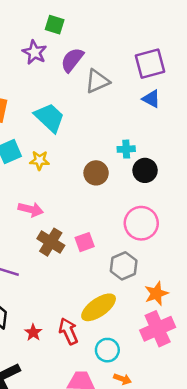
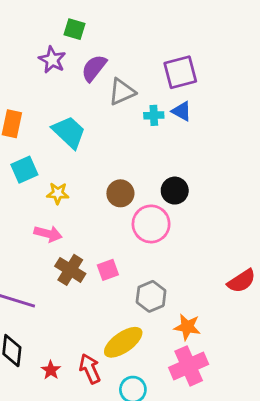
cyan cross: (126, 149) -> (154, 115), moved
yellow star: (39, 160) -> (58, 193), moved
pink circle: (141, 223) -> (151, 224), moved
orange star: (156, 294) -> (187, 327), turned 30

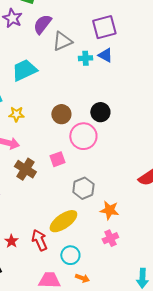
cyan trapezoid: (69, 132) -> (24, 70), turned -68
pink square: (108, 270) -> (57, 159), moved
pink cross: (189, 366) -> (110, 238), size x0.6

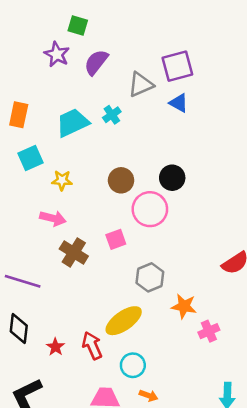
gray triangle: (62, 41) -> (141, 85), moved
cyan cross: (85, 58) -> (112, 115), moved, turned -32
pink cross: (110, 238) -> (209, 331), moved

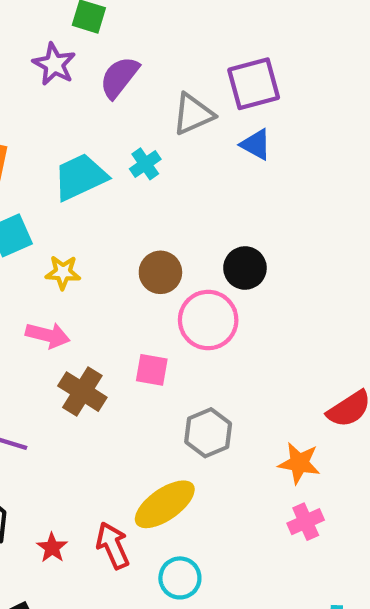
pink square: (116, 239) -> (152, 370), turned 30
orange star: (184, 306) -> (299, 463), moved

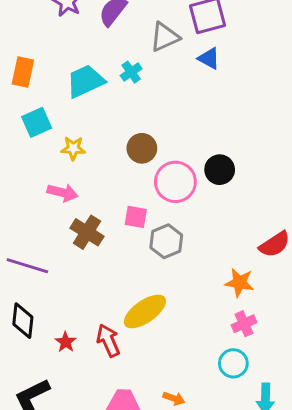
black circle: (245, 268) -> (220, 170), moved
gray hexagon: (208, 433) -> (166, 241), moved
cyan circle: (180, 578) -> (233, 363), moved

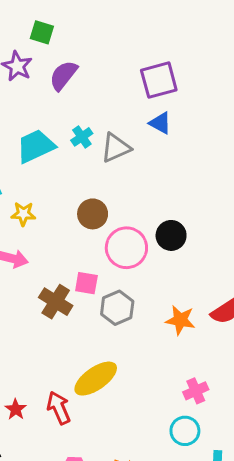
gray triangle: (165, 37) -> (116, 148), moved
brown cross: (87, 232) -> (56, 302), moved
orange star: (239, 283) -> (180, 320), moved

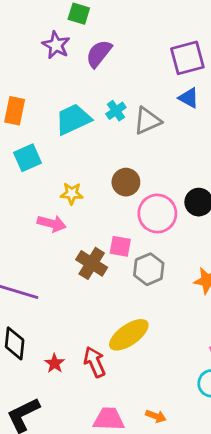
yellow star: (23, 214) -> (72, 194), moved

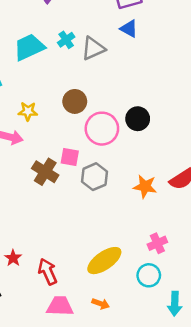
yellow ellipse: (129, 335) -> (104, 261), moved
red arrow: (95, 362) -> (48, 272), moved

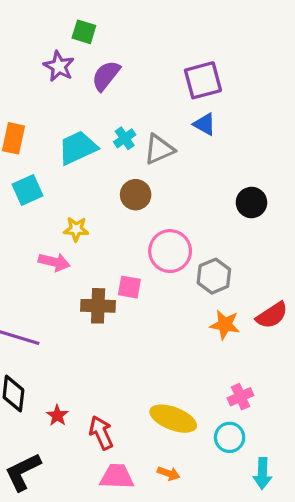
brown circle: (75, 101) -> (136, 195), moved
black circle: (138, 119) -> (251, 203), moved
brown cross: (45, 172) -> (98, 306), turned -30
gray hexagon: (94, 177) -> (214, 276), moved
yellow ellipse: (104, 261) -> (173, 419), turned 56

